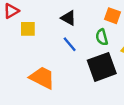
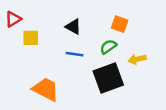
green semicircle: (102, 37) -> (108, 47), turned 70
blue line: (70, 44) -> (75, 54), turned -42

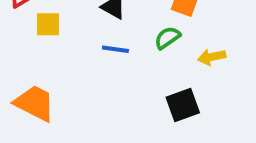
black square: (108, 78) -> (183, 105), moved, size x0.7
orange trapezoid: (46, 89) -> (35, 103), moved

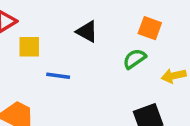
blue line: (115, 49) -> (58, 76), moved

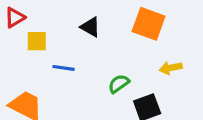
orange square: (150, 28) -> (149, 24), size x1.5
green semicircle: (135, 59) -> (119, 84), moved

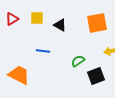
orange square: (149, 24) -> (97, 23), turned -30
yellow square: (37, 41) -> (37, 18), moved

